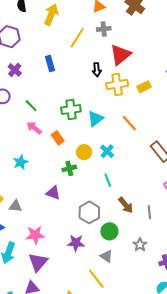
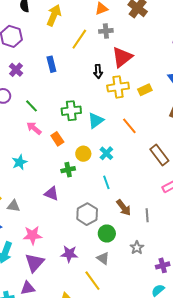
purple star: (76, 243) -> (69, 254), moved

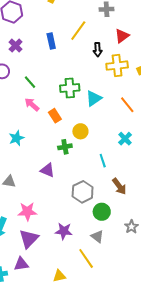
yellow line: (79, 39) -> (78, 31), moved
red triangle: (122, 57) -> (122, 36), size x0.7
cyan cross: (106, 153) -> (125, 139), moved

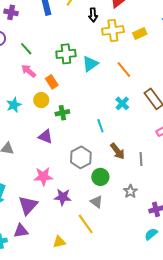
purple cross: (16, 46) -> (11, 12), turned -32
yellow circle: (80, 131) -> (41, 100), moved
pink star: (27, 211) -> (43, 176), moved

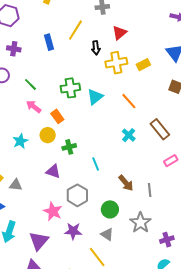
cyan line: (100, 126) -> (96, 164), moved
gray hexagon: (81, 157) -> (77, 195), moved
pink star: (43, 176) -> (53, 211), turned 30
gray star: (130, 191) -> (140, 223), size x1.5

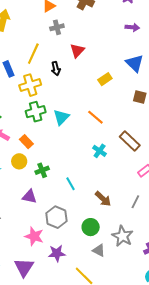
yellow cross: (116, 63) -> (30, 85), moved
gray line: (150, 190) -> (135, 202), moved, turned 40
gray triangle: (107, 234) -> (99, 250), moved

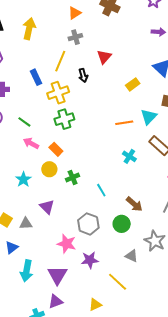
gray cross: (57, 27) -> (75, 37), moved
cyan triangle: (61, 117) -> (149, 117), moved
orange line: (95, 117) -> (124, 123), turned -48
purple triangle: (29, 197) -> (47, 207), moved, turned 35
green circle: (91, 227) -> (122, 224), moved

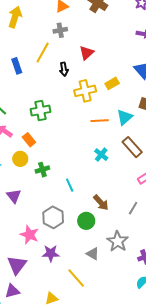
yellow cross: (58, 93) -> (85, 91), moved

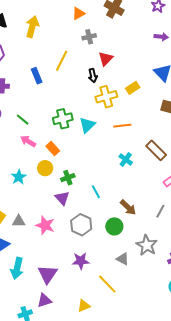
gray cross: (60, 30) -> (89, 37), moved
black arrow: (64, 69) -> (93, 76), moved
cyan triangle: (125, 117) -> (87, 125), moved
purple triangle: (14, 196) -> (62, 198), moved
pink star: (29, 235) -> (45, 225), moved

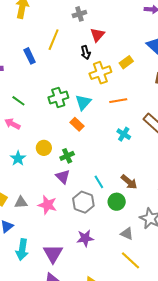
pink arrow: (28, 141) -> (12, 124), moved
orange rectangle: (53, 149) -> (77, 124), moved
cyan line: (96, 192) -> (99, 182), moved
yellow line: (107, 284) -> (130, 260), moved

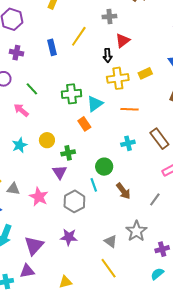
cyan cross: (124, 134) -> (128, 143), turned 32
green circle: (117, 202) -> (104, 167), moved

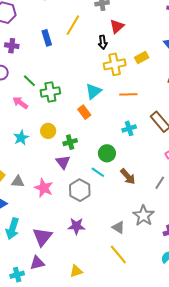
green cross: (72, 94) -> (50, 92), moved
cyan line: (94, 185) -> (98, 172), turned -32

